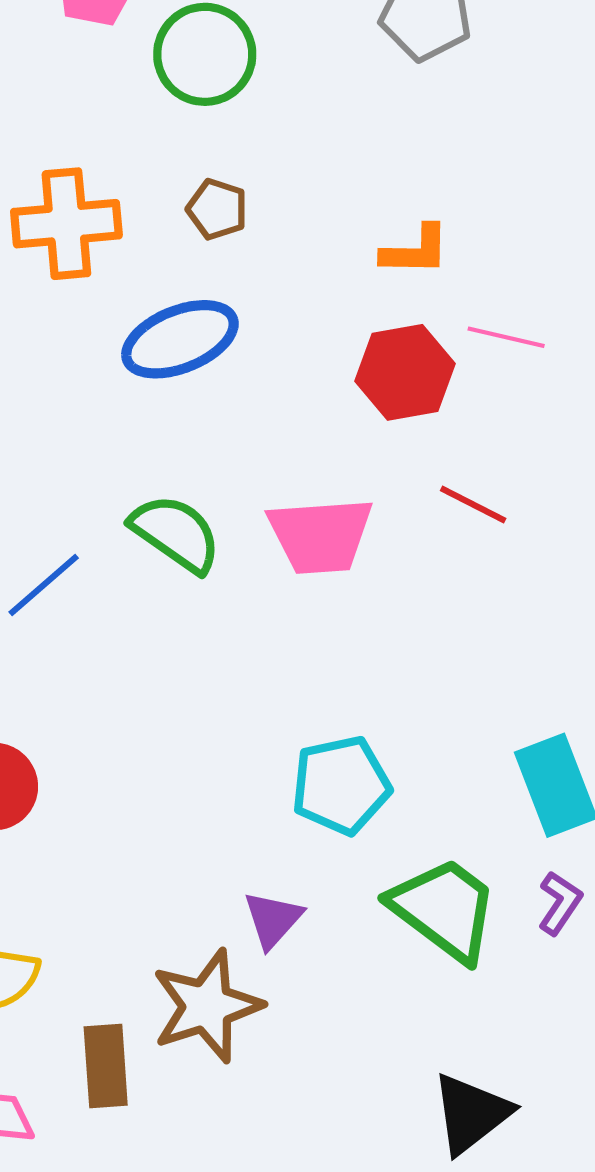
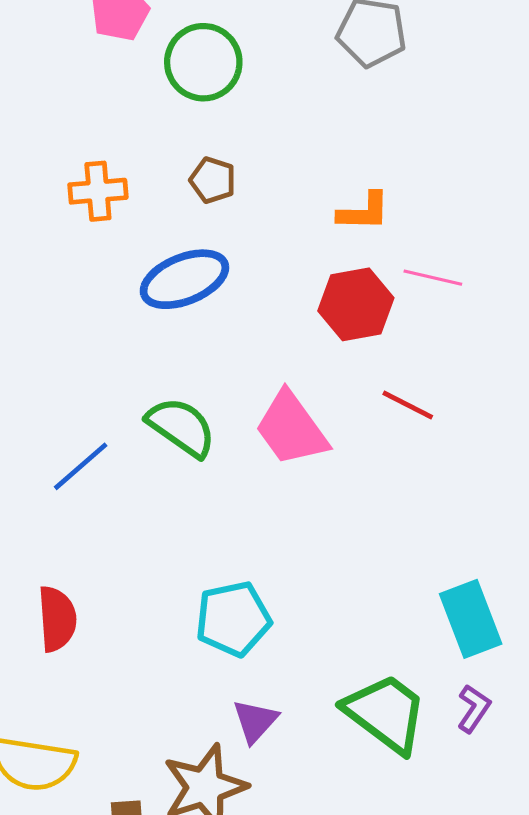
orange cross: (66, 224) -> (98, 191), size x0.7
pink trapezoid: (320, 535) -> (291, 429), turned 58
cyan pentagon: (341, 785) -> (233, 619), moved

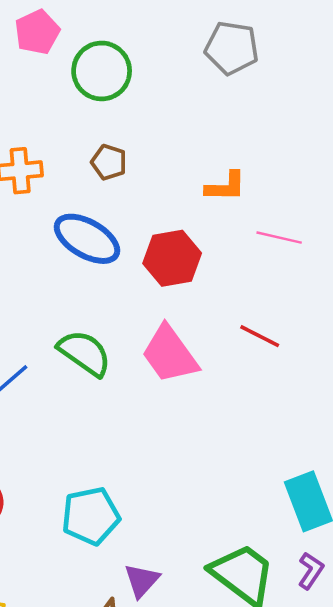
blue ellipse: (184, 279) -> (87, 239), turned 52
red hexagon: (356, 304) -> (172, 258), moved
cyan pentagon: (233, 619) -> (91, 516), moved

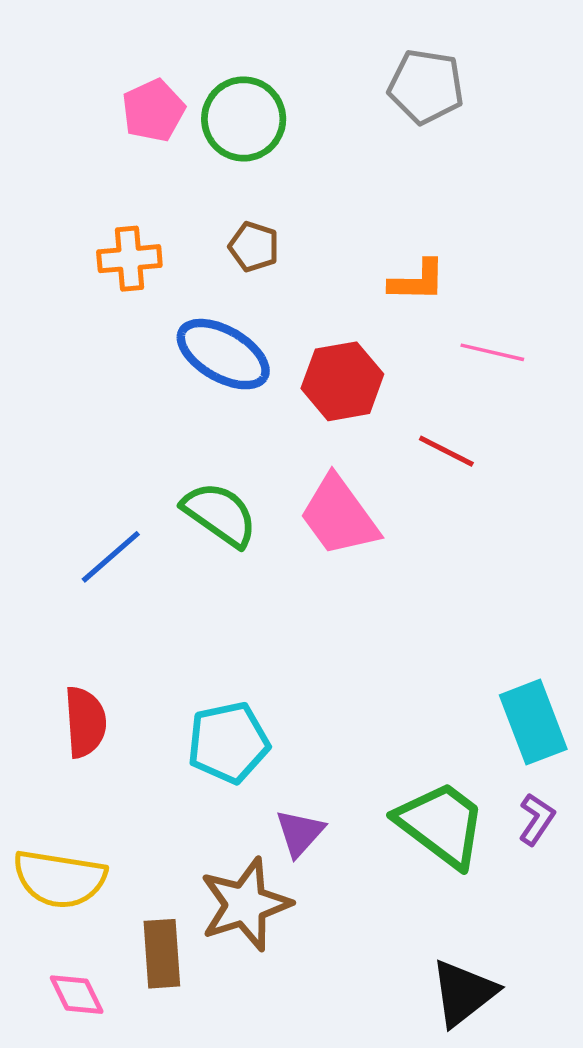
pink pentagon: (37, 32) -> (153, 110), moved
red line: (260, 336) -> (446, 451), moved

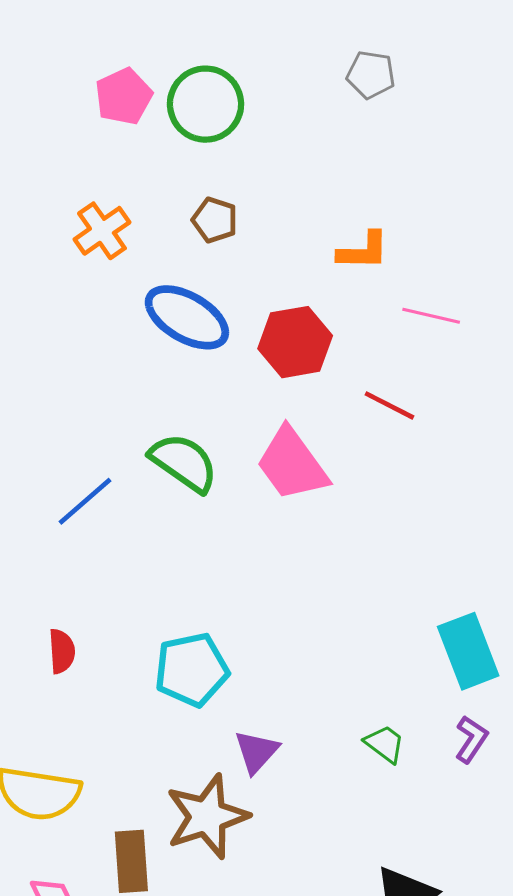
gray pentagon: (426, 87) -> (371, 75), size x0.7
orange cross: (129, 259) -> (102, 231), turned -30
red semicircle: (85, 722) -> (62, 651), size x0.7
green trapezoid: (441, 824) -> (385, 744), size x0.5

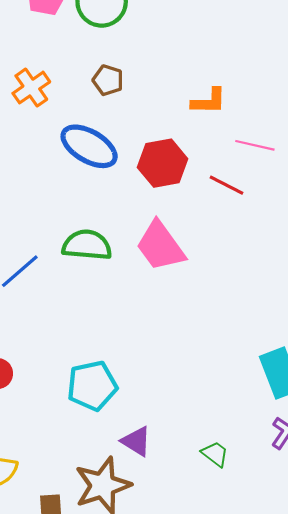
red line: (389, 405) -> (227, 185), moved
green semicircle: (184, 463) -> (87, 245), turned -30
green trapezoid: (385, 744) -> (215, 454), moved
purple triangle: (256, 752) -> (136, 441), turned -40

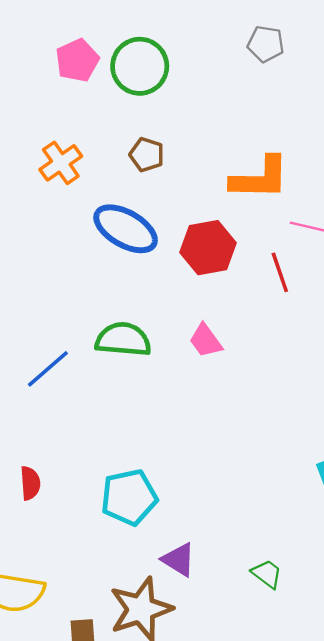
orange L-shape: (209, 101) -> (260, 178), size x1.5
red line: (227, 185) -> (280, 272), turned 44
pink trapezoid: (160, 246) -> (206, 341), size x0.6

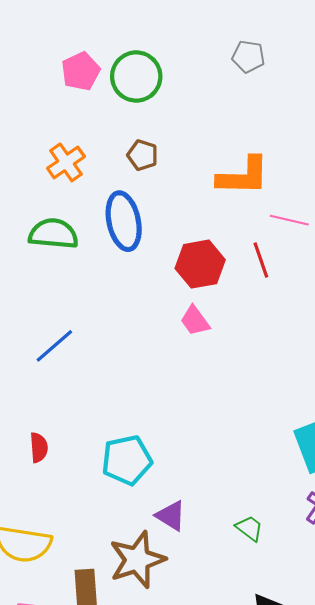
blue ellipse: (126, 229) -> (124, 221), turned 48
red hexagon: (208, 248) -> (200, 264), moved
green semicircle: (123, 339) -> (53, 234), moved

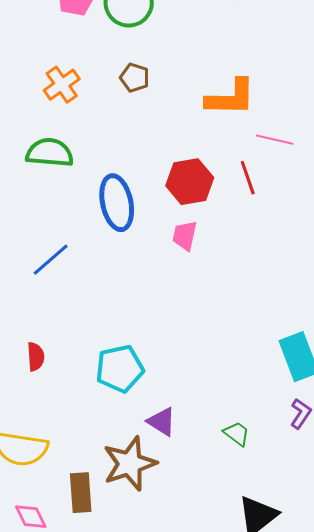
blue ellipse: (124, 221) -> (117, 203), moved
pink trapezoid: (195, 321) -> (185, 236), turned 48

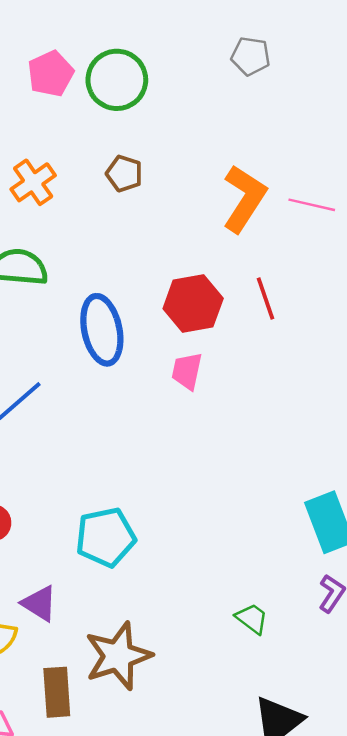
orange L-shape: (231, 98) -> (244, 199), turned -58
pink line: (275, 140) -> (312, 205), moved
purple triangle: (162, 422) -> (39, 603), moved

